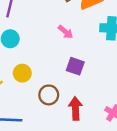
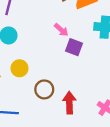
purple square: (75, 66) -> (74, 47), moved

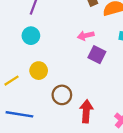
pink arrow: (61, 30) -> (86, 35), turned 120

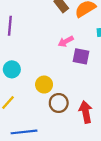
cyan circle: (31, 36) -> (12, 69), moved
yellow circle: (39, 71) -> (44, 85), moved

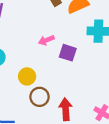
pink arrow: (66, 41) -> (46, 40), moved

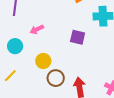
pink arrow: (46, 40) -> (37, 29), moved

